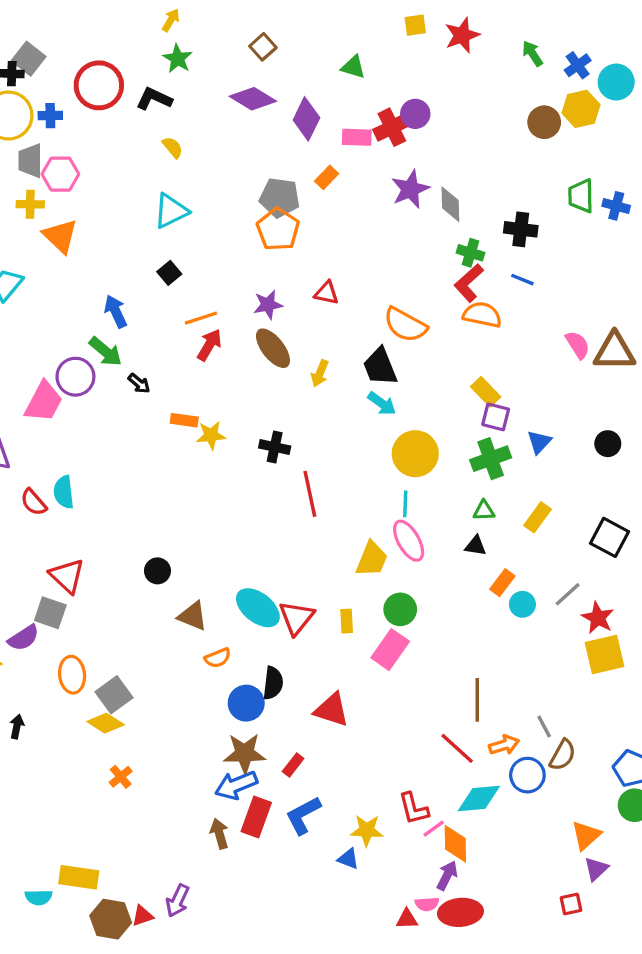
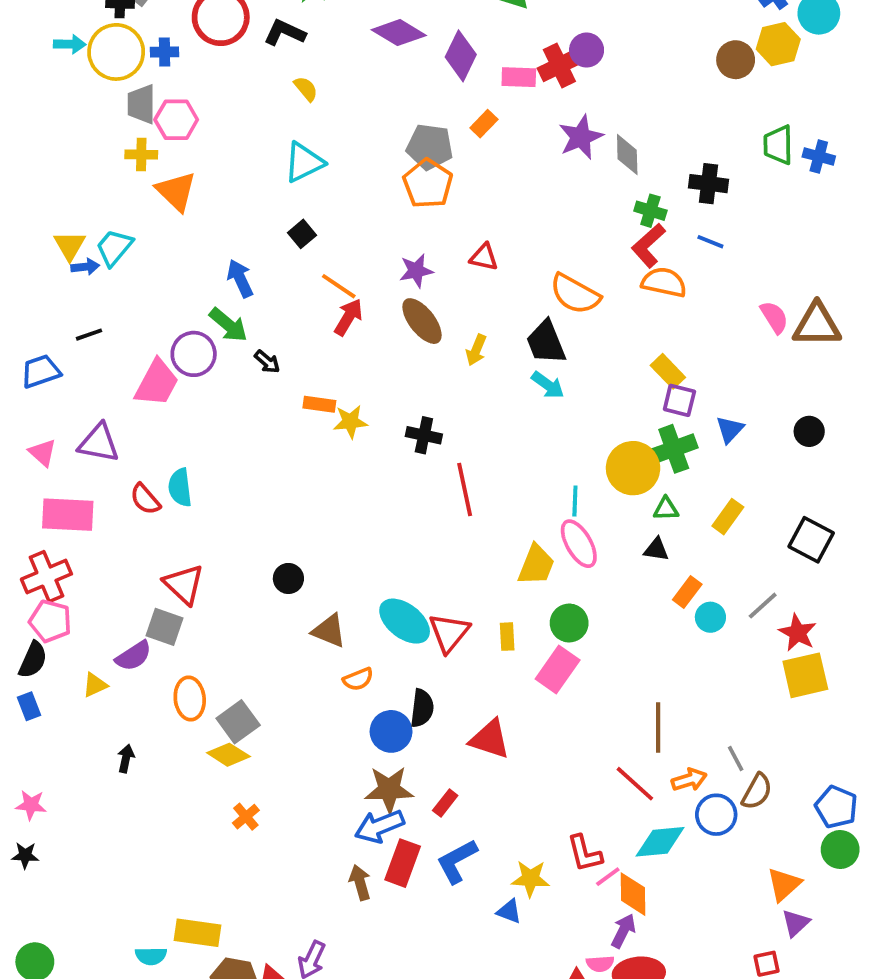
orange line: (201, 318) -> (339, 286), turned 52
yellow circle: (415, 454) -> (633, 468), moved

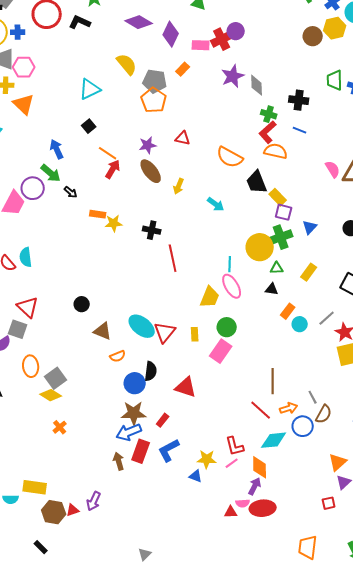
yellow semicircle: (306, 89) -> (127, 64), moved, size x1.6
black trapezoid: (546, 342) -> (257, 182), moved
pink line: (608, 877) -> (232, 463), moved

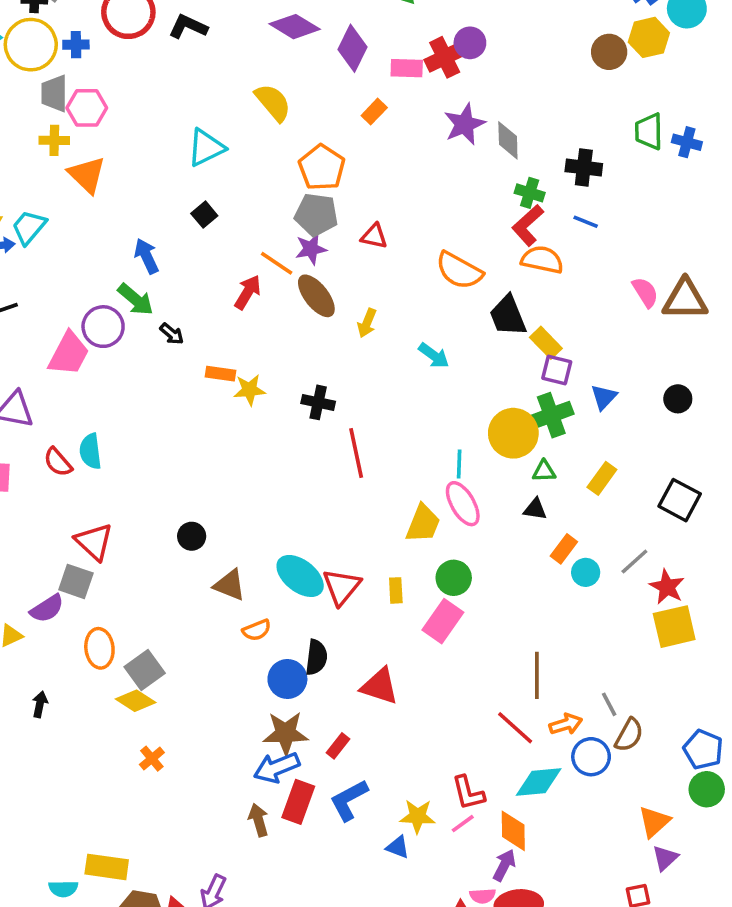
gray pentagon: (155, 81) -> (316, 215), moved
orange line: (108, 153) -> (277, 263), moved

